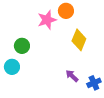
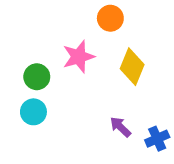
pink star: (47, 20) -> (79, 57), moved
cyan circle: (12, 67) -> (33, 112), moved

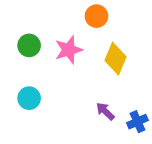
green circle: (37, 77) -> (29, 45), moved

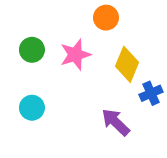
purple arrow: (105, 111) -> (116, 122), size x1.4
blue cross: (137, 122) -> (151, 93), moved

